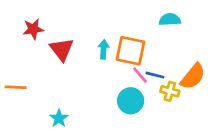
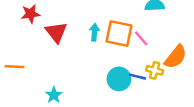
pink line: (140, 75) -> (141, 38), moved
blue line: (155, 75) -> (137, 77), moved

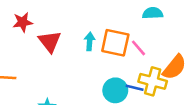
yellow cross: (155, 70) -> (153, 81), size x1.5

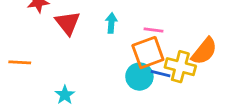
orange square: (115, 43) -> (148, 53), moved, turned -32
pink line: (138, 48) -> (154, 30), moved, turned -42

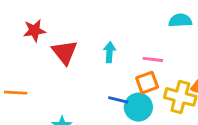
orange square: (148, 53) -> (147, 83), size x0.7
blue line: (161, 74) -> (118, 100), moved

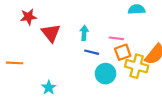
orange square: (147, 83) -> (123, 52), moved
blue line: (118, 100) -> (92, 52), moved

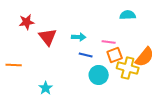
cyan arrow: (84, 33) -> (79, 37), turned 88

